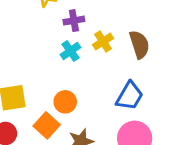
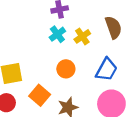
yellow cross: (103, 42) -> (82, 36), moved
orange circle: (65, 102) -> (66, 69), moved

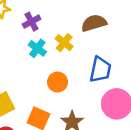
brown semicircle: (113, 27) -> (94, 23), turned -70

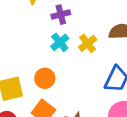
orange circle: (58, 82) -> (45, 78), moved

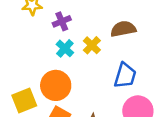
orange circle: (45, 78) -> (56, 85), size x1.5

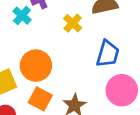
cyan cross: (65, 48) -> (22, 16), moved

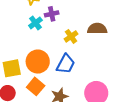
blue trapezoid: (108, 54) -> (66, 64), moved

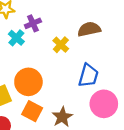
blue trapezoid: (66, 64) -> (88, 76), moved

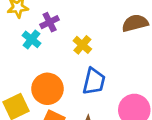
brown semicircle: (89, 29) -> (135, 23), moved
blue trapezoid: (88, 76) -> (94, 81), moved

